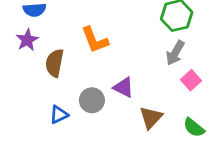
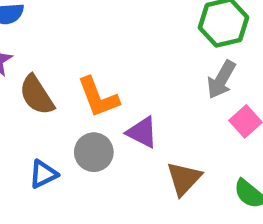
orange L-shape: (95, 40) -> (98, 97), moved
brown semicircle: (55, 63) -> (37, 95), turned -44

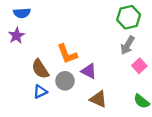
brown semicircle: (37, 95) -> (40, 69), moved
brown triangle: (184, 179) -> (98, 99), moved, turned -48

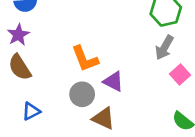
brown semicircle: (40, 69) -> (20, 67), moved
blue triangle: (40, 92) -> (31, 111), moved
brown triangle: (98, 99) -> (103, 118), moved

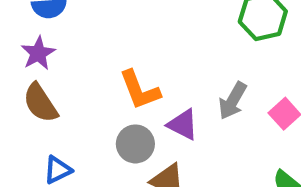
gray arrow: (164, 47) -> (233, 101), moved

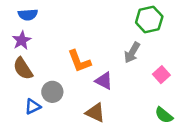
gray arrow: (233, 101) -> (132, 53), moved
gray circle: (135, 144) -> (52, 92), moved

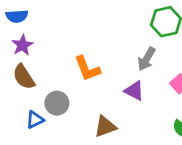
blue semicircle: (28, 15) -> (17, 16), moved
purple triangle: (104, 81) -> (134, 91), moved
brown triangle: (95, 113) -> (105, 127), turned -45

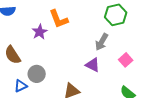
purple star: (22, 45) -> (40, 32), moved
orange L-shape: (87, 69) -> (59, 19), moved

